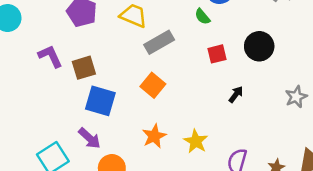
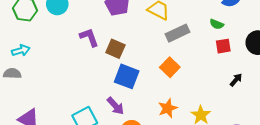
green semicircle: (202, 17) -> (217, 24), moved, turned -32
brown square: (84, 68) -> (115, 49), turned 36

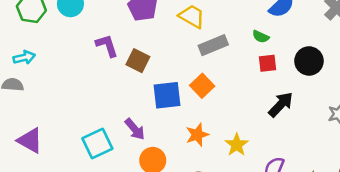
blue square: (127, 76) -> (167, 95), moved, turned -30
black arrow: (236, 80) -> (281, 104), size x1.6

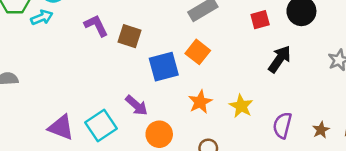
cyan arrow: (24, 57) -> (42, 17), moved
purple triangle: (30, 140) -> (61, 127), moved

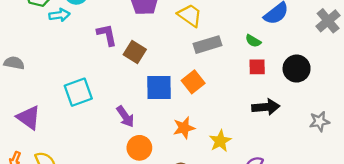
black arrow: (280, 59) -> (266, 107), turned 36
cyan square: (101, 125) -> (78, 92), moved
purple triangle: (61, 127) -> (29, 118), moved

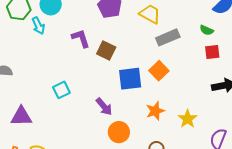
cyan arrow: (59, 15) -> (38, 26), turned 78
cyan square: (78, 92) -> (61, 90), size x0.7
purple triangle: (29, 118) -> (21, 116), turned -30

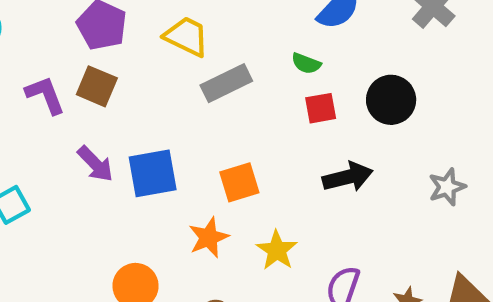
brown square: (106, 50) -> (97, 86), moved
orange square: (159, 71) -> (239, 182), moved, turned 30
purple arrow: (104, 107) -> (95, 164), moved

